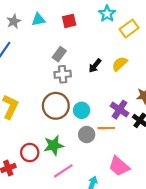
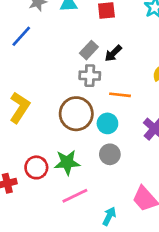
black arrow: (95, 66) -> (113, 53), moved
orange line: (106, 128) -> (120, 95), moved

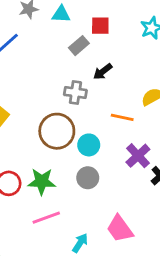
gray rectangle: (89, 50) -> (79, 46), moved
orange line: (120, 95) -> (122, 117), moved

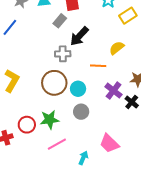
black arrow: (103, 72) -> (79, 36), size x1.5

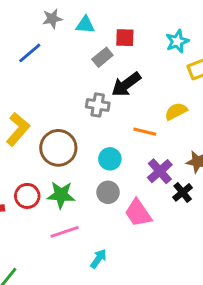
brown circle: (54, 83) -> (58, 148), moved
pink trapezoid: (109, 143) -> (138, 213), moved

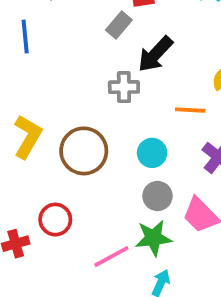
blue line: (30, 53) -> (25, 36), turned -45
green star: (61, 195) -> (153, 238), moved

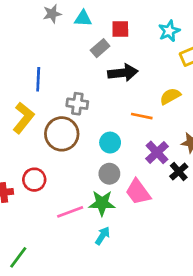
blue line: (25, 36) -> (38, 79), moved
black arrow: (155, 54) -> (123, 73), turned -148
gray cross: (124, 87) -> (77, 104), moved

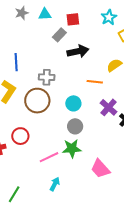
pink trapezoid: (138, 192) -> (100, 169), moved
cyan arrow: (103, 236) -> (55, 184), moved

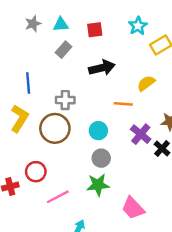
gray rectangle: (59, 35) -> (63, 50), moved
pink line: (49, 157) -> (58, 197), moved

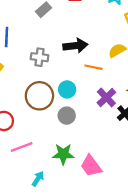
black arrow: (102, 68) -> (75, 46), moved
brown circle: (55, 128) -> (39, 96), moved
green star: (98, 185) -> (63, 154), moved

